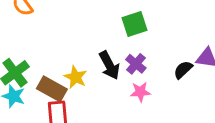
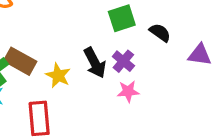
black semicircle: (183, 70) -> (160, 33), moved, turned 78
brown rectangle: (52, 89) -> (20, 61), moved

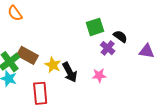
purple cross: (123, 61) -> (108, 48), moved
black arrow: (95, 63) -> (70, 72), moved

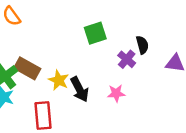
green square: (95, 27) -> (95, 33), moved
black semicircle: (120, 36) -> (142, 45), turned 40

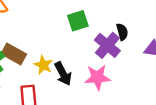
purple cross: (127, 59) -> (107, 45), size x1.5
pink star: (116, 93) -> (98, 77), size x1.5

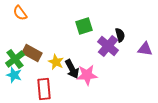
pink star: (98, 77) -> (87, 75), moved

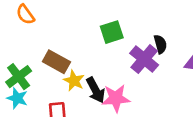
brown rectangle: (32, 53) -> (56, 62), moved

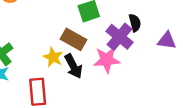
brown rectangle: (56, 62) -> (73, 39), moved
pink star: (116, 98) -> (107, 60), moved

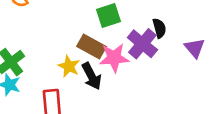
purple triangle: (167, 41) -> (195, 48), turned 42
pink star: (107, 60) -> (114, 58), moved

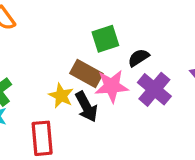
black semicircle: (159, 28) -> (139, 58), moved, turned -108
purple cross: (142, 44) -> (154, 89), moved

